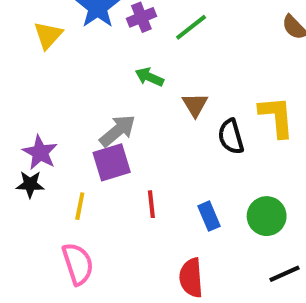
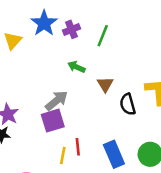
green line: (191, 27) -> (103, 36), turned -30
yellow line: (80, 206) -> (63, 156), moved
blue rectangle: (209, 216) -> (114, 154), size x1.5

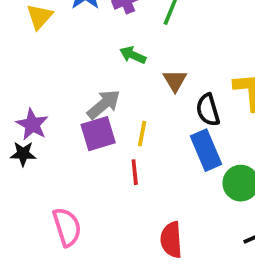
blue rectangle: (114, 154) -> (206, 150), moved
yellow line: (63, 156) -> (142, 134), moved

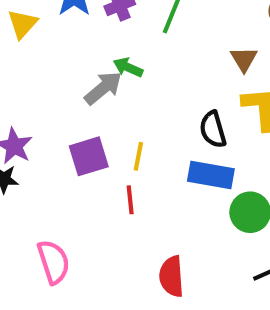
brown triangle: (175, 81) -> (244, 59), moved
gray arrow: (104, 104) -> (103, 88), moved
blue rectangle: (206, 150) -> (211, 175), turned -57

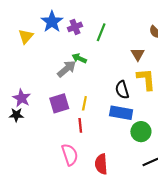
pink semicircle: (54, 262) -> (70, 155), moved

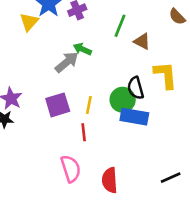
green line: (101, 32) -> (120, 26), moved
yellow triangle: (26, 36) -> (29, 22), moved
brown triangle: (138, 54) -> (142, 41), moved, turned -32
green circle: (141, 132) -> (123, 100), moved

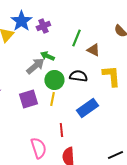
black semicircle: (136, 88) -> (78, 76), moved, turned 114
green circle: (123, 100) -> (54, 80), moved
blue rectangle: (134, 117) -> (87, 108), turned -45
red line: (84, 132) -> (61, 130), moved

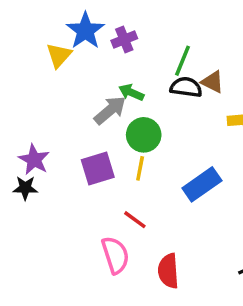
black semicircle: (78, 76) -> (186, 87), moved
red line: (61, 130) -> (135, 220), moved, turned -48

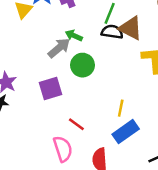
brown triangle: (213, 82) -> (131, 28), size x1.5
yellow line: (140, 168) -> (121, 108), moved
blue rectangle: (202, 184) -> (126, 132), moved

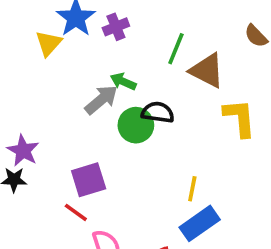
black semicircle: (112, 32) -> (158, 112), moved
purple square: (50, 88) -> (89, 180), moved
red line: (76, 124) -> (76, 212), moved

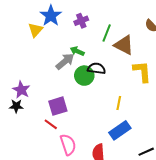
purple cross: (116, 27) -> (81, 21), moved
yellow line: (192, 189) -> (119, 103), moved

